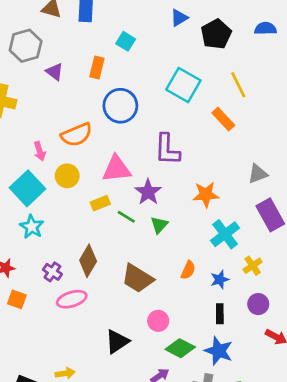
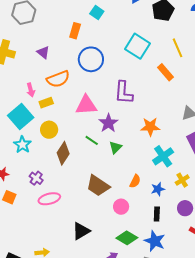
purple triangle: (54, 72) -> (43, 52), moved
yellow circle: (67, 176) -> (49, 130), moved
yellow rectangle: (100, 203) -> (46, 103), moved
brown diamond: (88, 261) -> (63, 153), moved
pink circle: (158, 321) -> (121, 207), moved

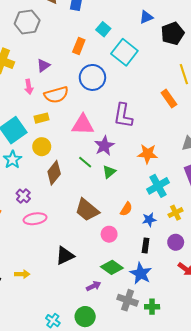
cyan square: (138, 46) -> (124, 52), moved
purple triangle: (43, 52) -> (43, 65), turned 40
pink arrow: (31, 90) -> (29, 87), moved

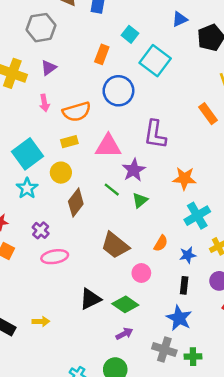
purple triangle: (43, 65) -> (49, 68), moved
yellow rectangle: (41, 118) -> (69, 142), moved
green diamond: (112, 267) -> (125, 304), moved

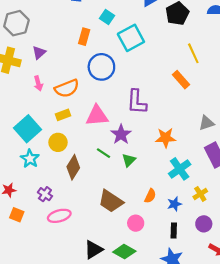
gray hexagon: (41, 28) -> (16, 23), moved
cyan square: (155, 61) -> (131, 38), turned 30

